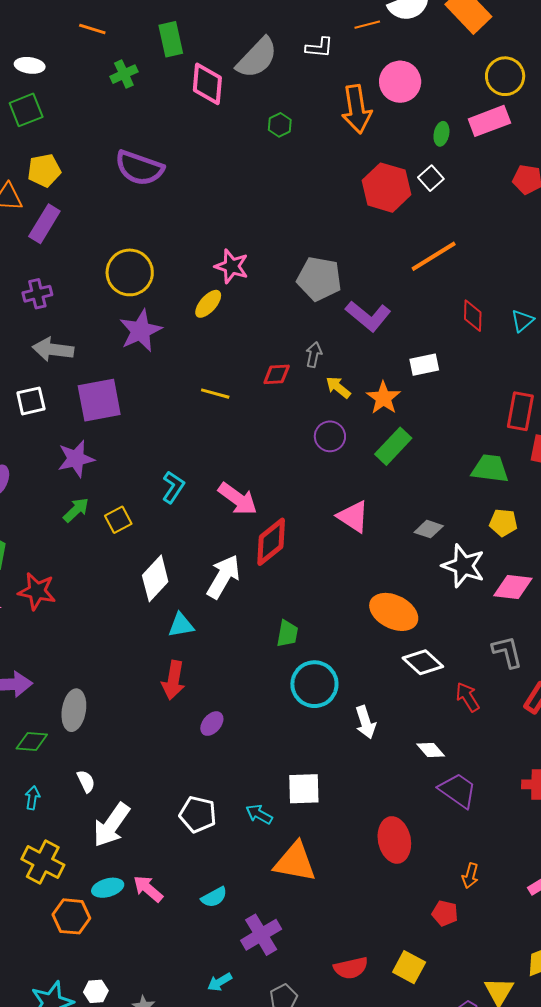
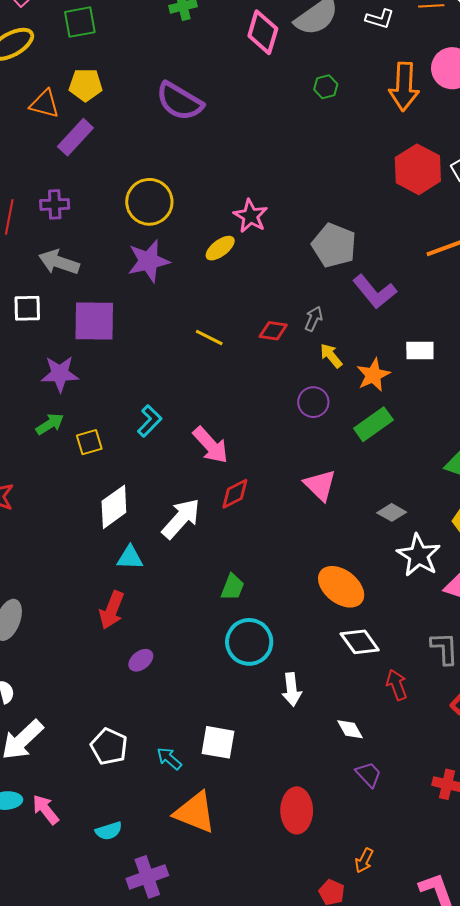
red diamond: (271, 542) -> (235, 494), size x0.7
purple trapezoid: (458, 790) -> (369, 774), size x0.7

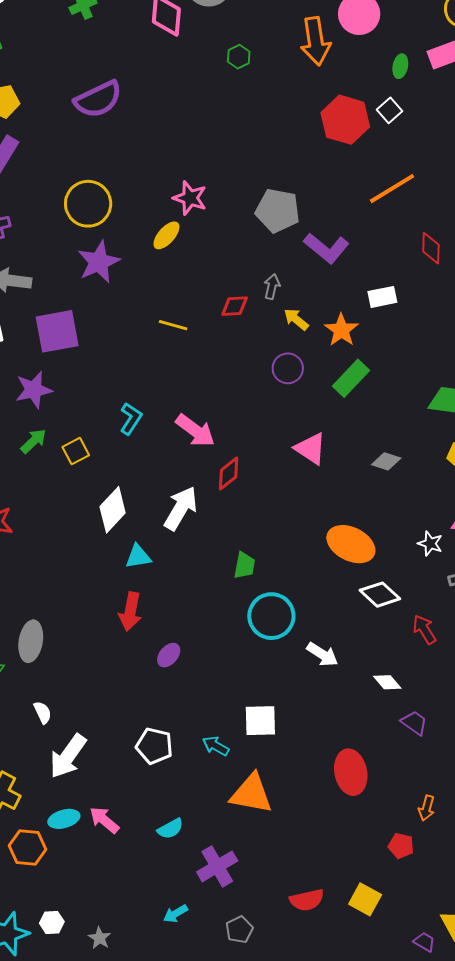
purple semicircle: (180, 101) -> (98, 99), turned -45
white star: (419, 555) -> (430, 544), moved, size x0.6
white arrow: (292, 689) -> (322, 654), turned -40

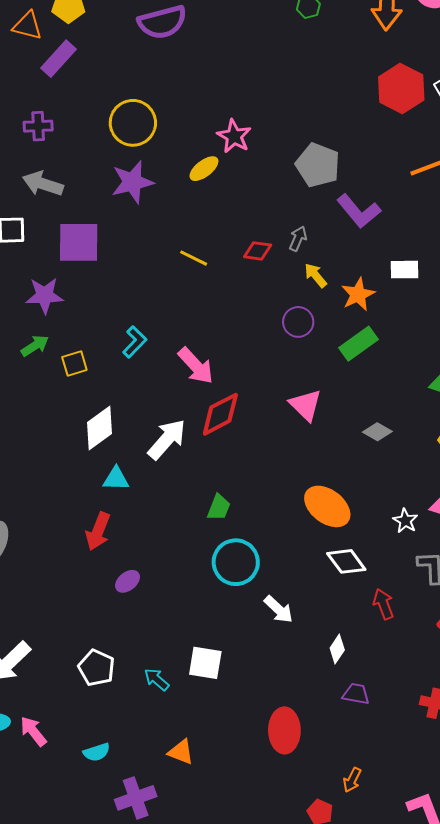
red diamond: (229, 474) -> (220, 414), size x1.4
white diamond: (387, 682) -> (337, 649), turned 64
purple trapezoid: (414, 723) -> (356, 694), turned -36
orange triangle: (251, 794) -> (181, 752), moved, size x0.6

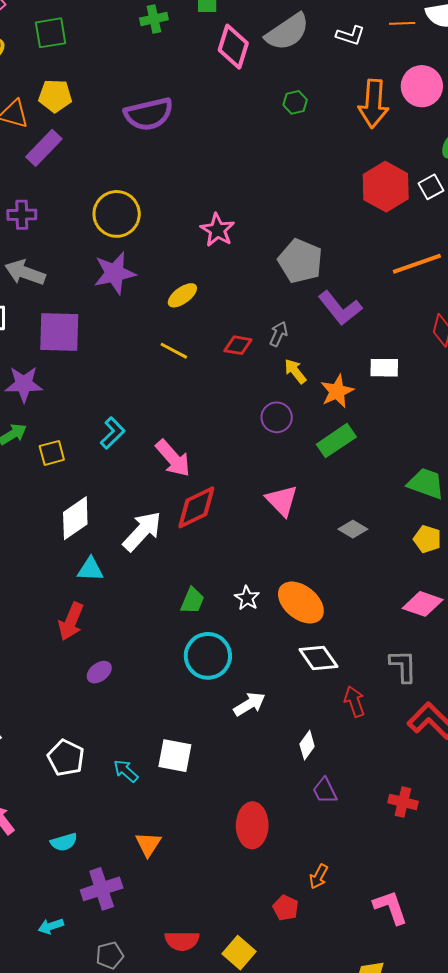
yellow ellipse: (204, 169) -> (182, 295), moved
white star: (405, 521) -> (247, 598), moved
white arrow: (279, 609) -> (249, 704), turned -76
purple trapezoid: (356, 694) -> (325, 791), turned -128
orange triangle: (181, 752) -> (148, 844), turned 40

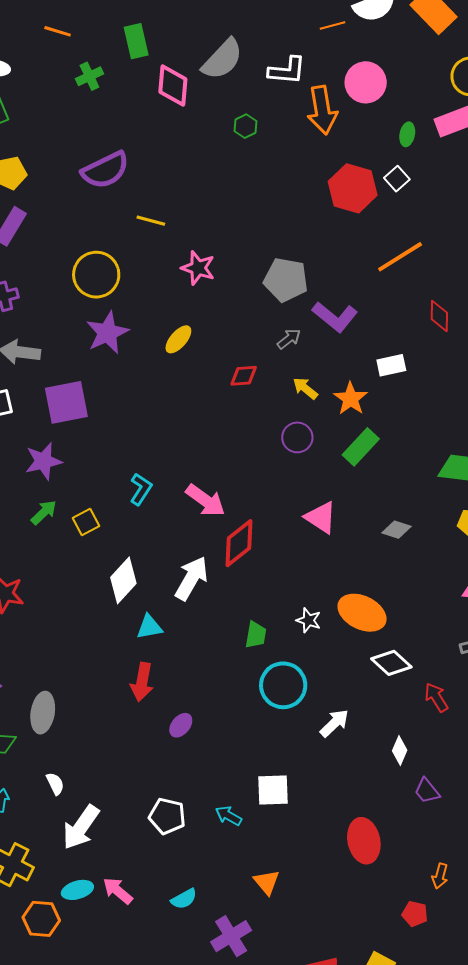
white L-shape: (350, 35) -> (287, 71), moved, size x1.4
gray arrow: (279, 334) -> (289, 339), moved, turned 40
yellow line: (174, 351) -> (151, 221), moved

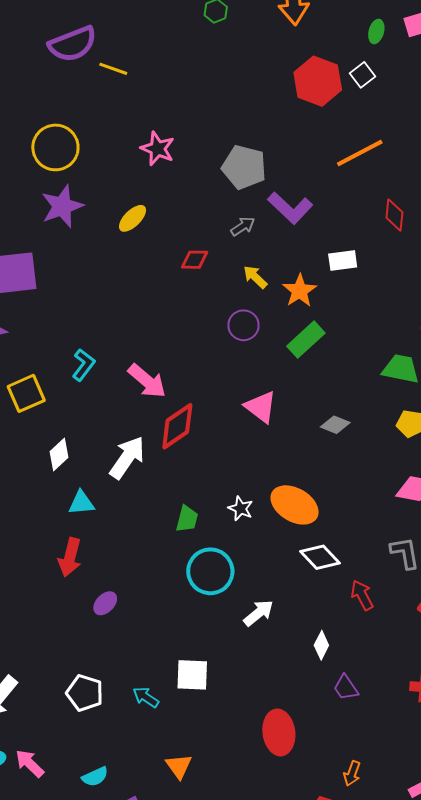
yellow line: (151, 221) -> (113, 69), moved
yellow square: (86, 522) -> (26, 393), size x1.4
white diamond: (123, 580) -> (59, 455), size x0.7

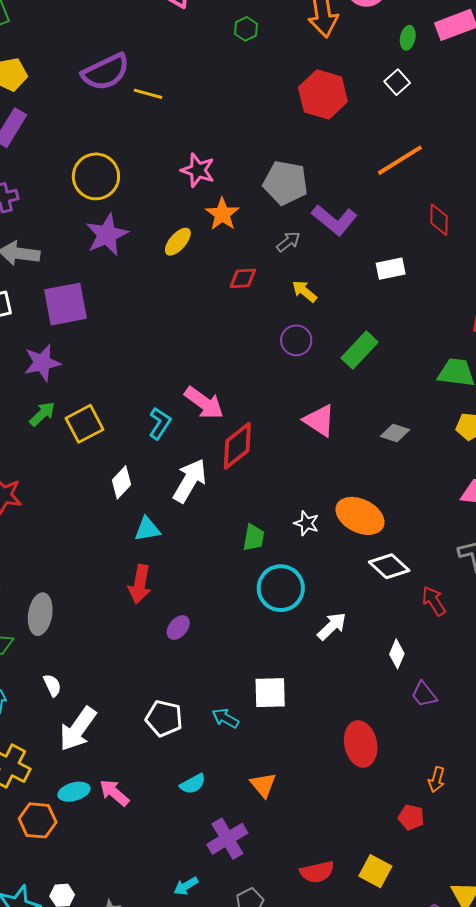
red hexagon: (318, 81) -> (323, 94), moved
orange star: (300, 291) -> (222, 214), moved
cyan L-shape: (84, 365) -> (160, 423), moved
cyan semicircle: (95, 777) -> (193, 784), moved

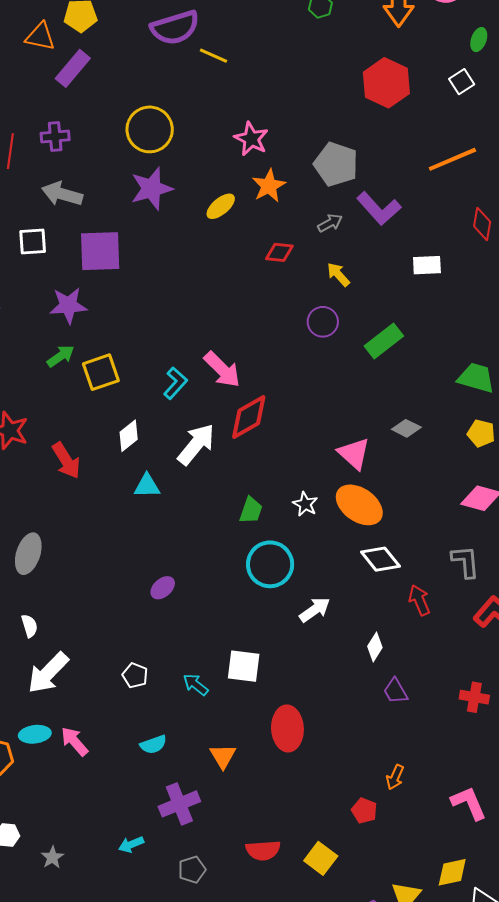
pink triangle: (319, 420) -> (354, 454), moved
red arrow: (140, 584) -> (66, 461), moved, turned -51
white pentagon: (164, 718) -> (135, 675), size x0.7
red ellipse: (361, 744) -> (287, 728), moved

